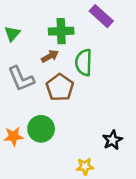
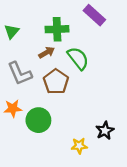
green semicircle: (84, 62) -> (78, 58), turned 140
orange star: (14, 136) -> (13, 108), moved
yellow star: (85, 166) -> (79, 146), moved

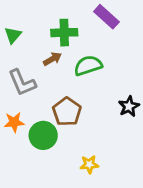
green semicircle: (78, 58) -> (88, 66), turned -70
brown pentagon: (56, 82) -> (67, 112), moved
black star: (105, 131) -> (129, 106), moved

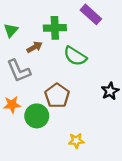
brown arrow: (52, 59) -> (34, 47), moved
green semicircle: (88, 66) -> (75, 56), turned -130

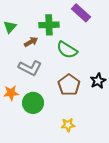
gray L-shape: (19, 71) -> (30, 68), moved, turned -40
brown pentagon: (57, 96) -> (69, 85), moved

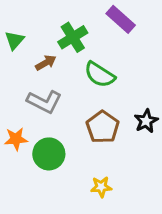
green cross: (49, 25) -> (73, 37), turned -30

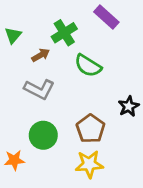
brown pentagon: (103, 127) -> (91, 129), moved
orange star: (16, 139) -> (14, 160), moved
yellow star: (101, 187) -> (89, 164), size x1.5

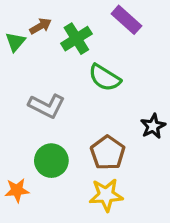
brown arrow: (41, 55) -> (40, 26), moved

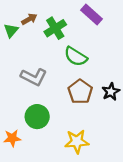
brown pentagon: (108, 153) -> (80, 92), moved

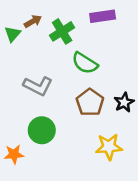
purple rectangle: (92, 15) -> (103, 16), turned -50
yellow star: (77, 142) -> (109, 147), moved

